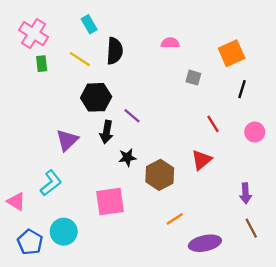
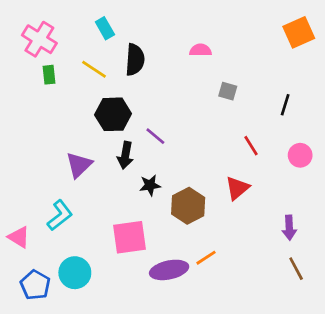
orange square: (232, 53) -> (299, 32), moved
purple ellipse: (205, 243) -> (169, 270), moved

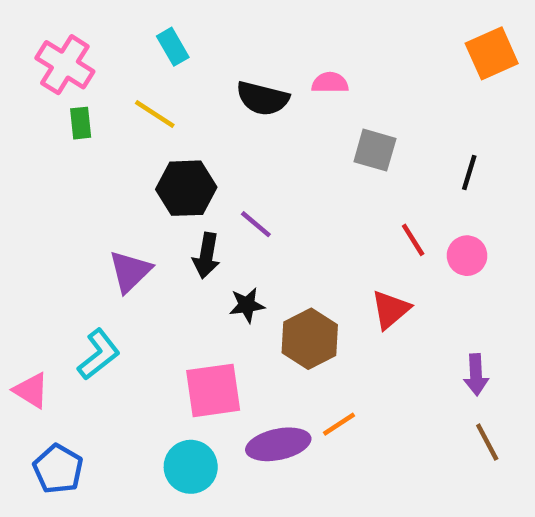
black semicircle: (135, 60) -> (263, 98), moved, turned 100
gray square: (228, 91) -> (375, 150), size x1.4
pink circle: (300, 155) -> (467, 256), moved
cyan circle: (75, 273) -> (191, 467), moved

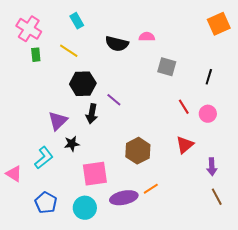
black star: (247, 305) -> (72, 144), moved
red triangle: (391, 310) -> (185, 145), moved
blue pentagon: (58, 469) -> (46, 203), moved

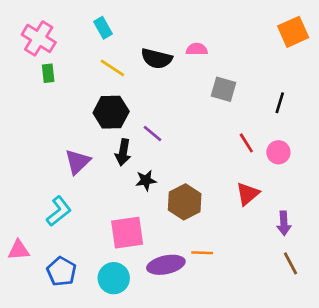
yellow line: (69, 51) -> (112, 68), moved
black star: (72, 144) -> (146, 180), moved
pink triangle: (14, 174) -> (19, 250), moved, turned -36
orange line: (151, 189) -> (202, 253), turned 35

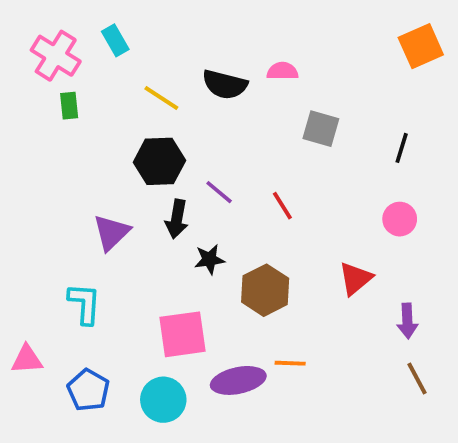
cyan rectangle: (103, 28) -> (115, 40), moved
red line: (246, 143) -> (282, 206), moved
cyan L-shape: (59, 211) -> (84, 304), turned -48

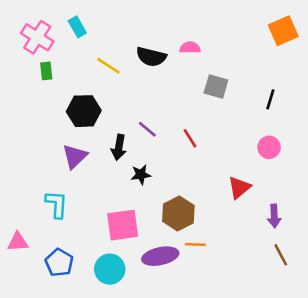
black hexagon: (159, 161) -> (84, 111), moved
brown hexagon: (265, 290) -> (178, 213), moved

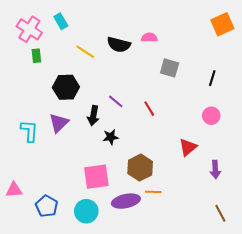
cyan L-shape: (57, 204) -> (29, 131), moved
brown line: (281, 255) -> (220, 213), moved

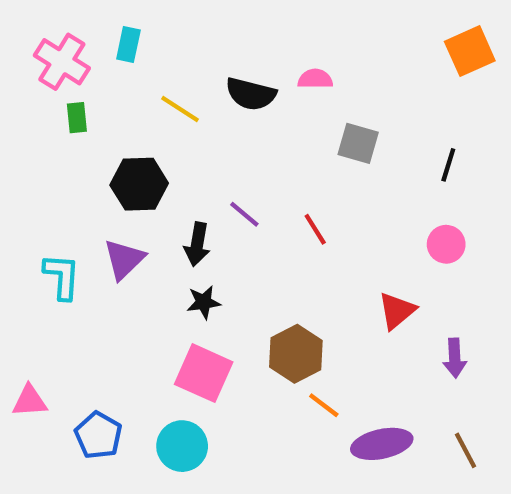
cyan rectangle: (61, 21) -> (128, 45), turned 42
black star: (111, 137) -> (204, 302), moved
pink square: (96, 177) -> (204, 373), turned 32
orange line: (153, 192) -> (324, 405), turned 35
purple ellipse: (126, 201) -> (382, 444), moved

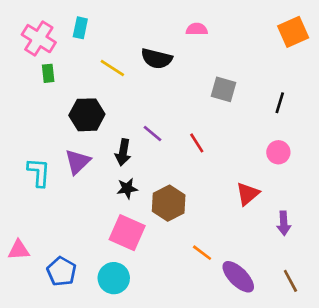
pink semicircle: (315, 79) -> (197, 29), moved
brown hexagon: (296, 354) -> (169, 203), moved
purple ellipse: (382, 444) -> (238, 277), turned 57

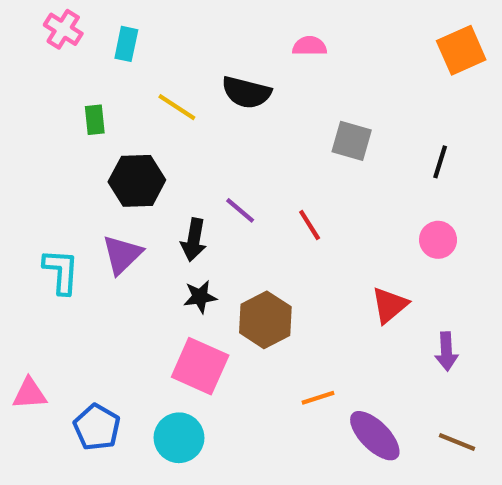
pink cross: (39, 39) -> (63, 29), moved, size x0.7
green rectangle: (48, 73) -> (95, 120), moved
orange line: (202, 253) -> (318, 398), turned -55
brown line: (290, 281) -> (457, 442), turned -40

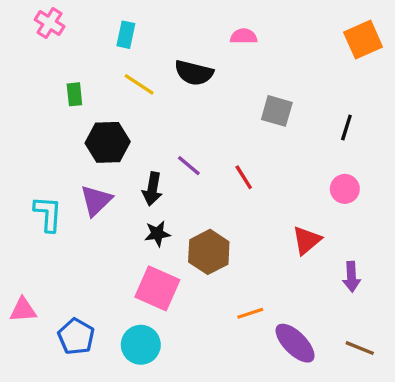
cyan rectangle: (126, 44) -> (126, 35), moved

